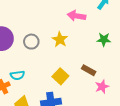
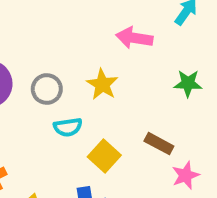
cyan semicircle: (17, 75) -> (68, 127), moved

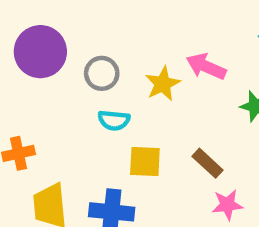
pink arrow: (134, 38) -> (206, 67), moved
yellow square: (104, 156) -> (145, 162), turned 36

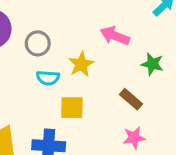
yellow star: (163, 84) -> (81, 64), moved
brown rectangle: (207, 163) -> (131, 99), moved

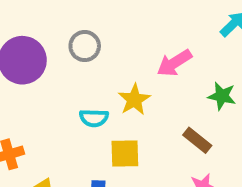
pink arrow: (115, 36) -> (174, 63), turned -52
gray circle: (38, 43) -> (85, 46), moved

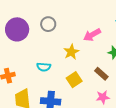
cyan semicircle: (94, 118) -> (44, 67), moved
yellow square: (125, 153) -> (74, 80), moved, turned -35

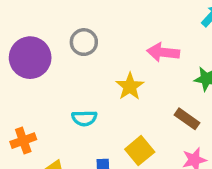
pink arrow: (92, 35) -> (163, 52), turned 42
yellow square: (74, 80) -> (140, 151), moved

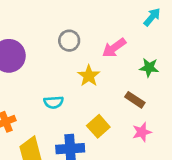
gray circle: (84, 42) -> (69, 41), moved
pink arrow: (163, 52) -> (114, 48), turned -40

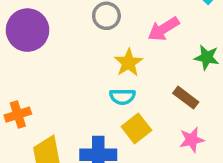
cyan semicircle: (54, 102) -> (122, 97), moved

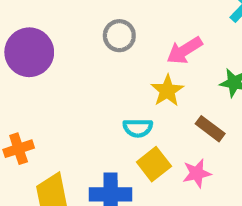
yellow star: (128, 63) -> (167, 91), moved
pink star: (192, 140) -> (197, 173), moved

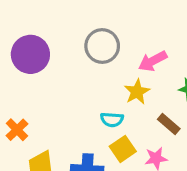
gray circle: (119, 36) -> (102, 46), size x1.4
orange cross: (19, 149) -> (17, 130), turned -30

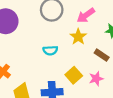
cyan semicircle: (112, 120) -> (50, 50), moved

